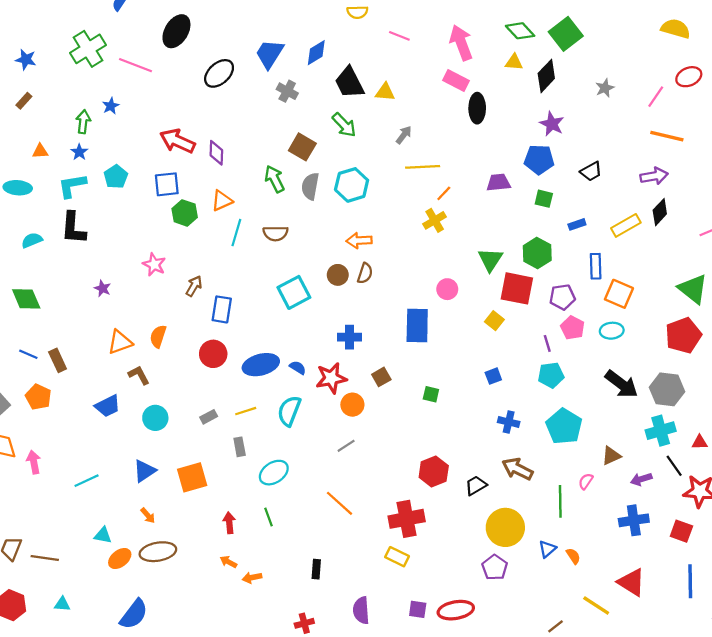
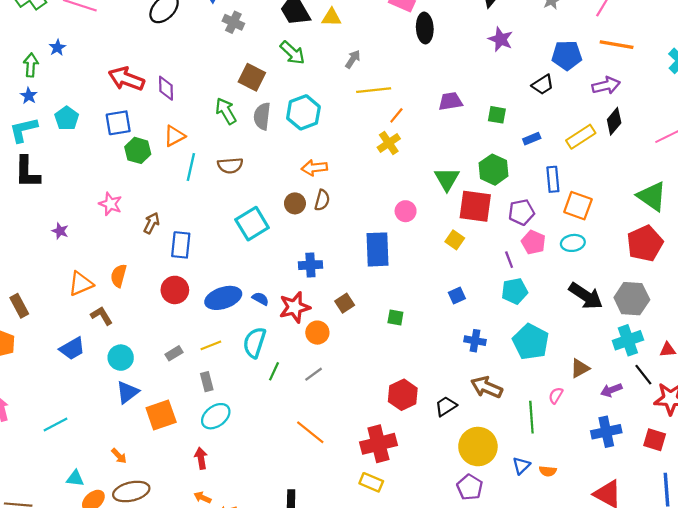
blue pentagon: (539, 159) -> (567, 55), moved
blue triangle: (144, 471) -> (127, 392), moved
cyan ellipse: (274, 473) -> (216, 416), moved
green line: (269, 517) -> (274, 371), moved, turned 48
orange semicircle: (573, 556) -> (548, 471), turned 133

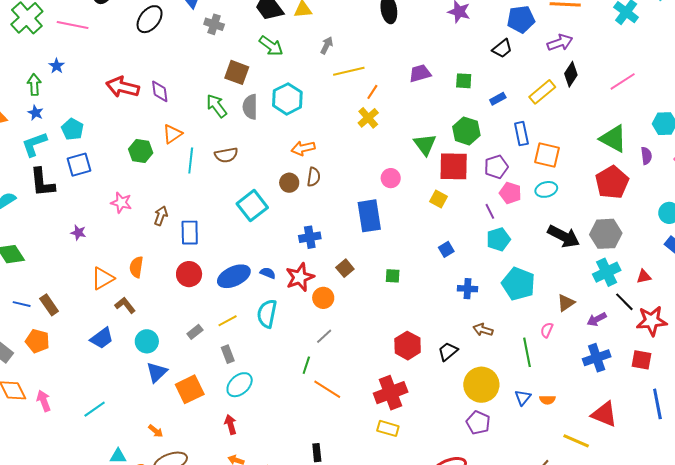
blue square: (118, 123) -> (79, 165), moved
green line: (274, 371) -> (306, 365), moved
brown arrow: (487, 387) -> (483, 330), size x0.7

